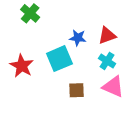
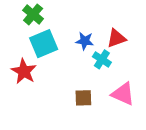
cyan square: (59, 59) -> (44, 44), moved
cyan cross: (107, 61) -> (102, 59), moved

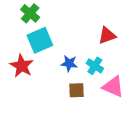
blue star: (85, 41) -> (69, 63), moved
cyan cross: (102, 59) -> (95, 66), moved

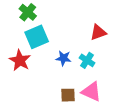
pink triangle: (113, 87) -> (91, 92), moved
brown square: (77, 90) -> (68, 95), moved

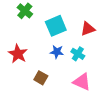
cyan square: (37, 37) -> (56, 26), moved
brown square: (68, 95) -> (41, 78), moved, turned 32

